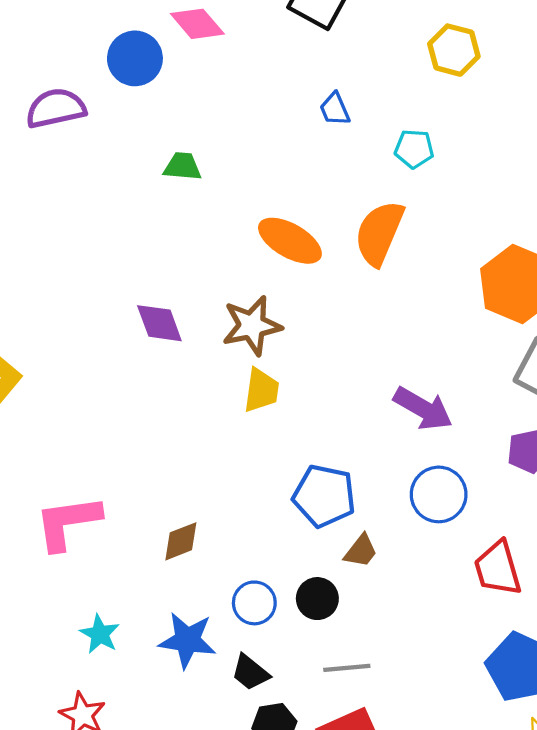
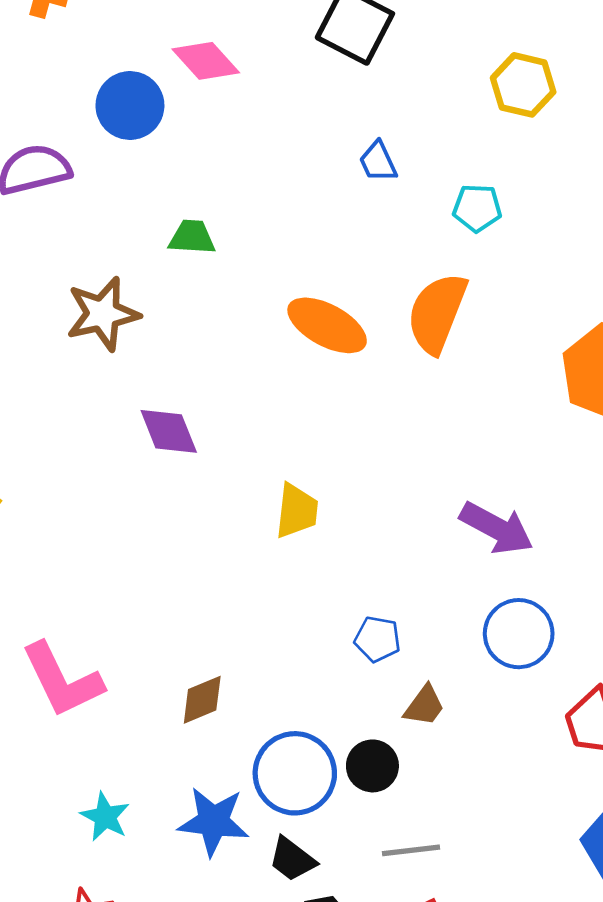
brown star: (252, 326) -> (103, 314), moved
blue pentagon: (324, 496) -> (378, 639), size x0.6
pink L-shape: (68, 522) -> (62, 680), turned -106
blue circle: (254, 603) -> (295, 773), size x1.5

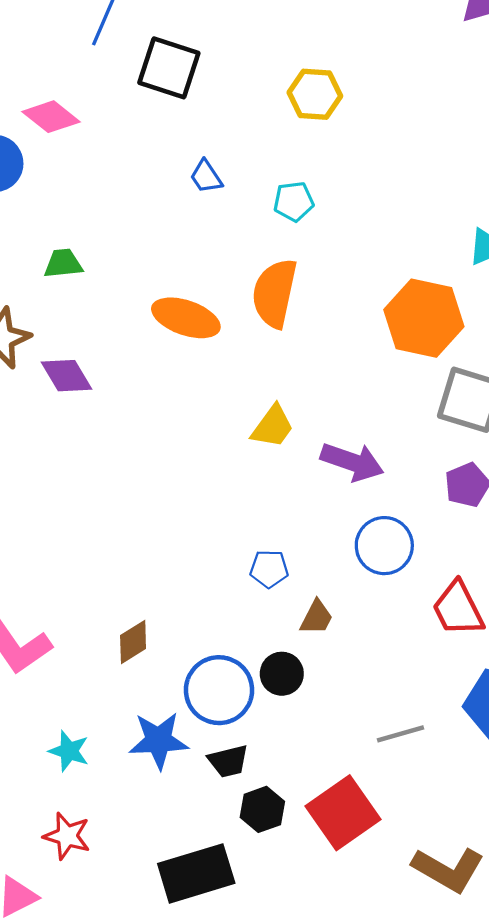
purple diamond: (169, 431) -> (66, 376), moved
yellow trapezoid: (297, 511) -> (273, 427), moved, turned 39
gray line: (411, 850) -> (400, 734), moved
black trapezoid: (292, 859) -> (228, 761), turned -42

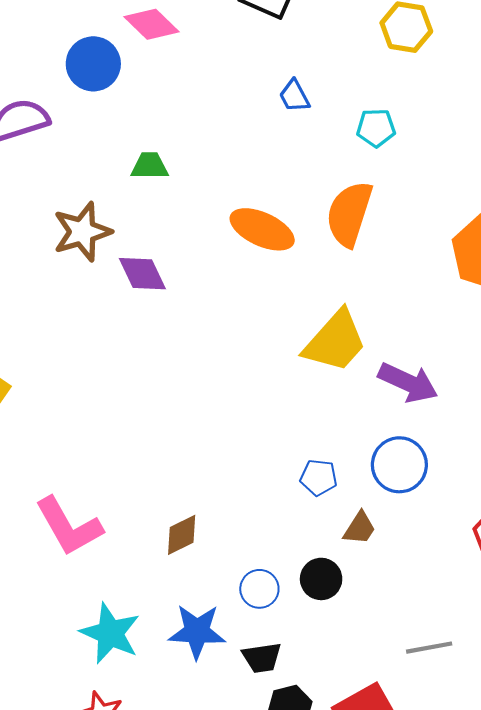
yellow trapezoid: (273, 427) -> (335, 341), size x1.5
blue circle: (384, 546) -> (399, 465), moved
blue circle: (219, 690) -> (259, 589), size x0.6
cyan star: (69, 751) -> (110, 633), size x1.5

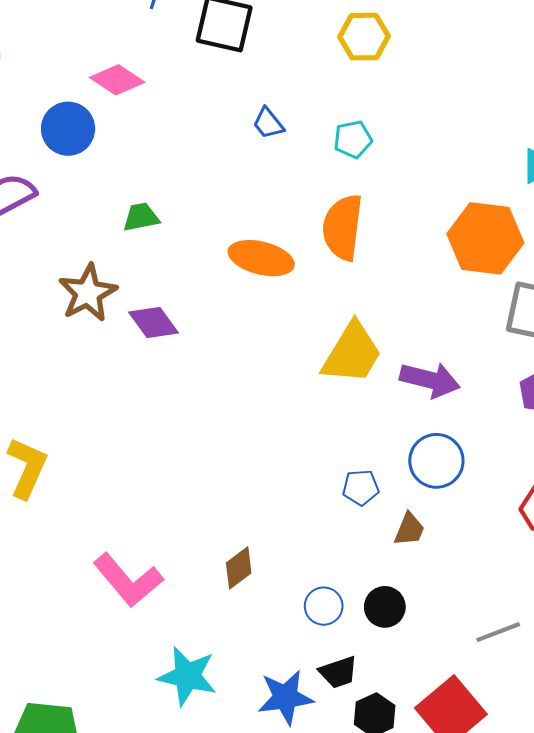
black circle: (321, 579) -> (385, 607), moved
blue star: (197, 632) -> (285, 697), moved

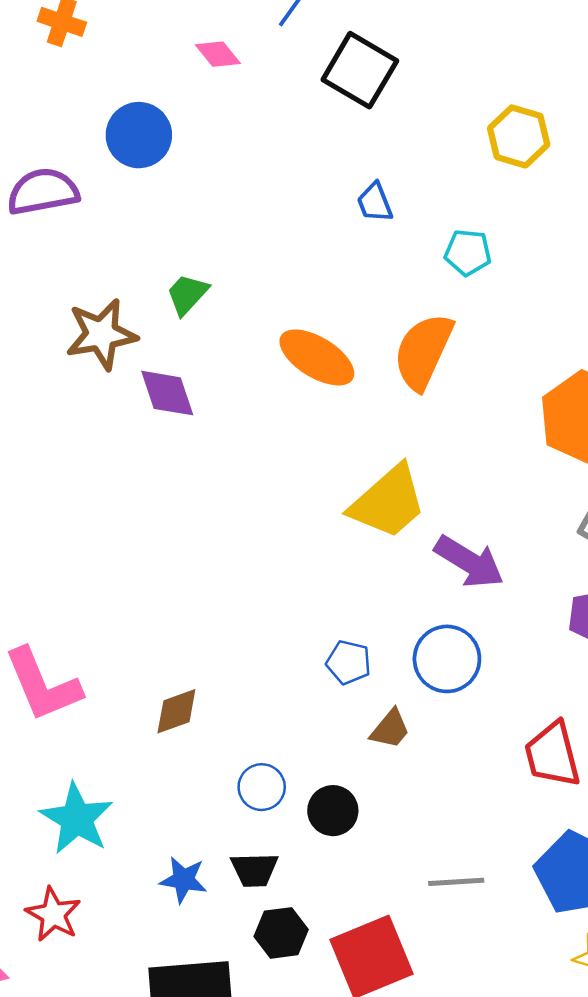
pink diamond: (117, 80) -> (218, 54), moved, size x0.7
green trapezoid: (141, 217) -> (187, 294), moved, turned -54
blue star: (285, 697) -> (183, 880), size x0.7

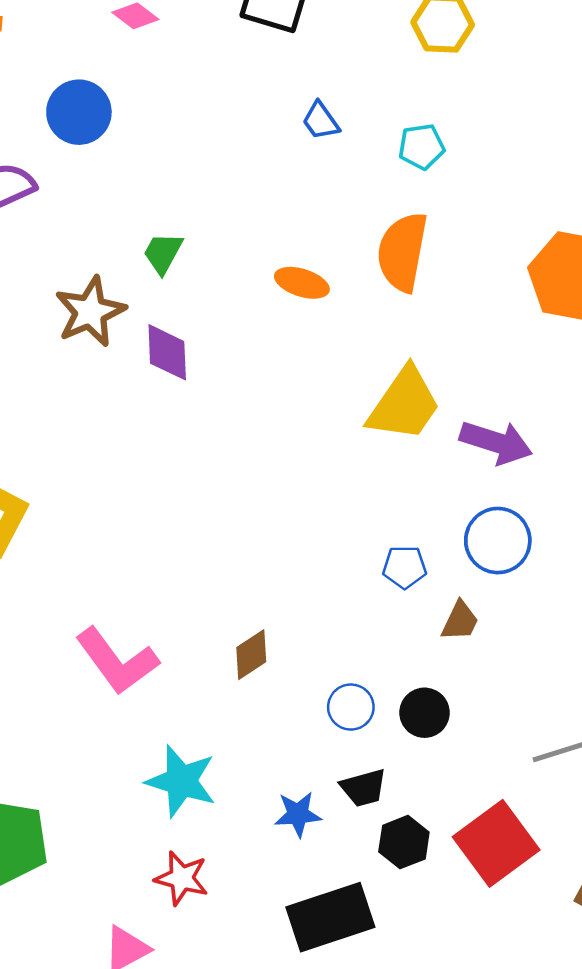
orange ellipse: (317, 357) -> (302, 283), size x0.7
purple diamond: (167, 393) -> (167, 352), turned 30

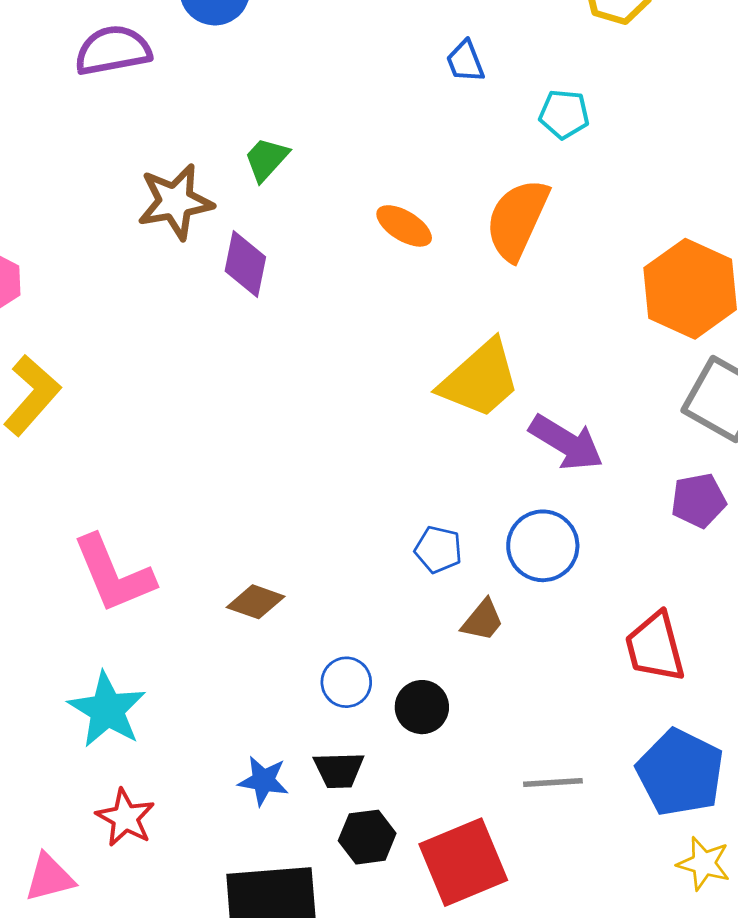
brown diamond: (251, 655) -> (256, 602), turned 39
cyan star: (181, 781) -> (107, 710), moved

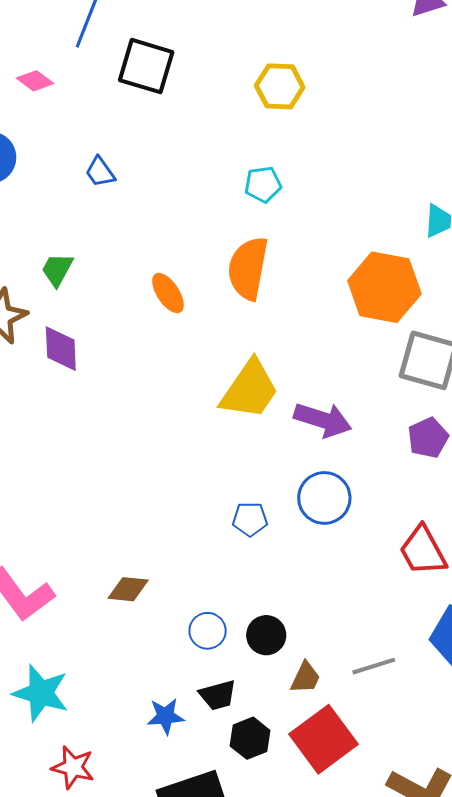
blue trapezoid: (465, 61) -> (100, 172), moved
orange ellipse: (404, 226) -> (168, 293), turned 39
brown trapezoid: (483, 620) -> (305, 678), moved

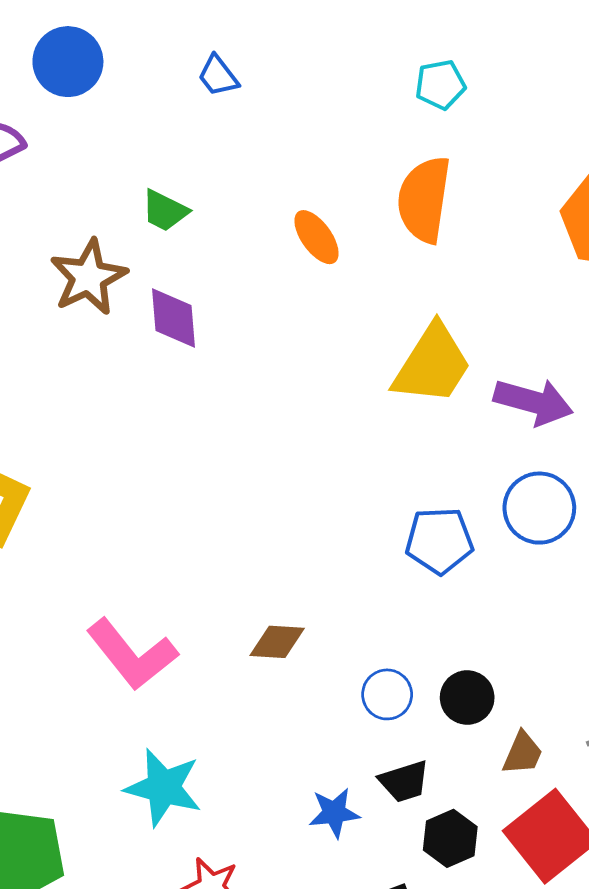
green trapezoid: (57, 270) -> (165, 211), turned -90
blue pentagon: (250, 519) -> (439, 541), size x1.4

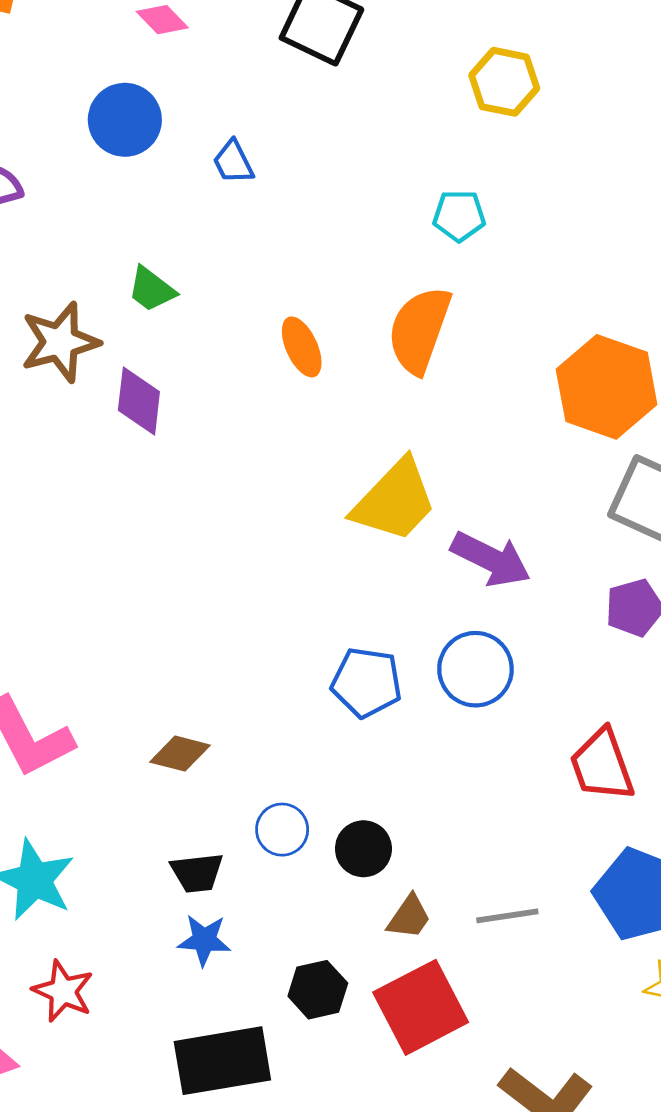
blue circle: (68, 62) -> (125, 120), moved
black trapezoid: (404, 781) -> (197, 873), moved

